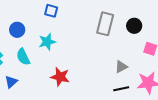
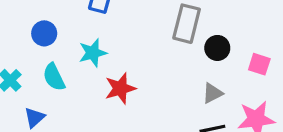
black circle: (134, 26) -> (217, 48), moved
red star: (60, 77) -> (120, 88), moved, turned -30

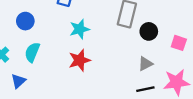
cyan star: (93, 53) -> (80, 29), moved
cyan semicircle: (54, 77) -> (32, 52), turned 48

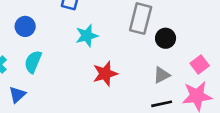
pink square: (179, 43) -> (200, 64), moved, turned 35
red star: (80, 60) -> (105, 74), moved

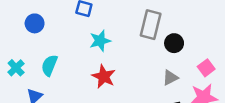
blue circle: (25, 26) -> (35, 23), moved
red star: (105, 74) -> (104, 76), moved, turned -30

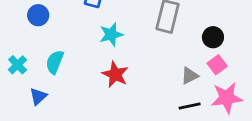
black circle: (174, 43) -> (213, 37), moved
pink square: (206, 68) -> (217, 65), moved

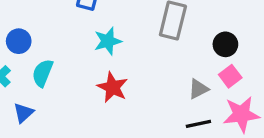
blue circle: (38, 15) -> (19, 41), moved

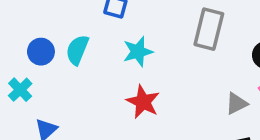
cyan semicircle: (43, 73) -> (77, 50), moved

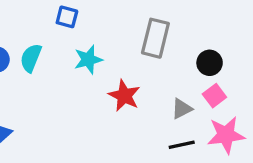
red star: (143, 102) -> (124, 96), moved

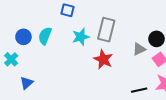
gray rectangle: (155, 38) -> (106, 30), moved
gray triangle: (182, 109) -> (139, 49), moved

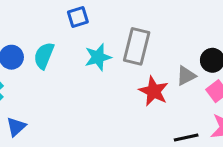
blue square: (67, 10) -> (78, 17), turned -32
red star: (103, 59) -> (154, 91), moved

